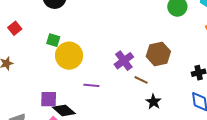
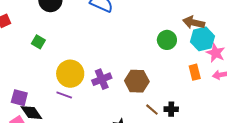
yellow circle: (69, 56) -> (70, 74), moved
brown line: (141, 80) -> (152, 110), moved

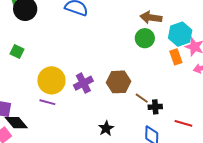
brown arrow: (194, 23) -> (151, 18), moved
orange rectangle: (195, 72) -> (176, 57), moved
brown line: (152, 110) -> (142, 98), moved

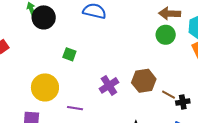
green square: (17, 52) -> (69, 54), moved
yellow circle: (51, 80) -> (45, 87), moved

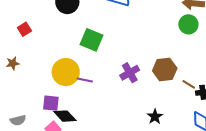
green square: (69, 54) -> (92, 40), size x1.6
purple line: (75, 108) -> (85, 80), moved

